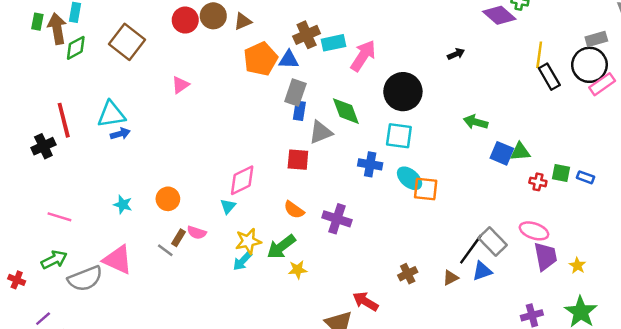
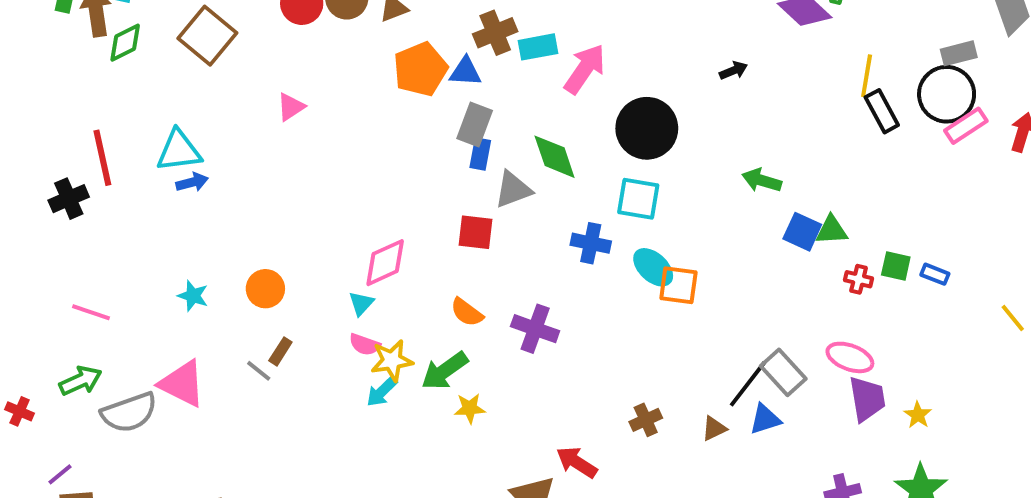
pink semicircle: (197, 232) -> (365, 345), moved

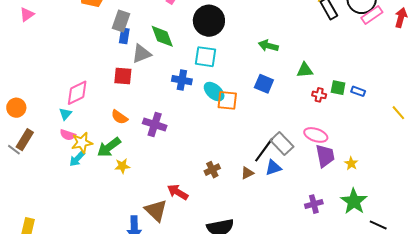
blue square: (802, 232) -> (264, 84), moved
brown rectangle: (280, 351) -> (25, 140), size x1.5

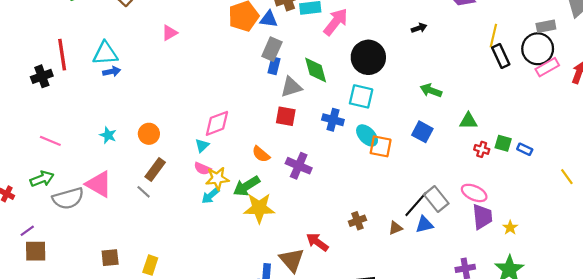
red square: (123, 76) -> (286, 116), moved
gray line: (14, 150) -> (144, 192), moved
yellow star: (122, 166) -> (259, 208), size x1.8

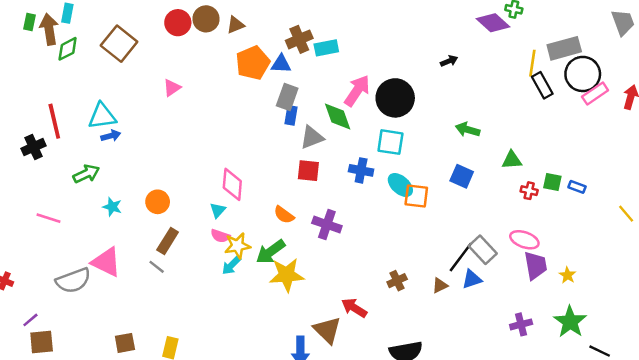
pink arrow: (336, 22) -> (357, 91), moved
gray rectangle: (546, 26) -> (564, 48), moved, size x1.5
pink diamond: (217, 123) -> (232, 184), turned -60
green arrow: (42, 179) -> (86, 174), moved

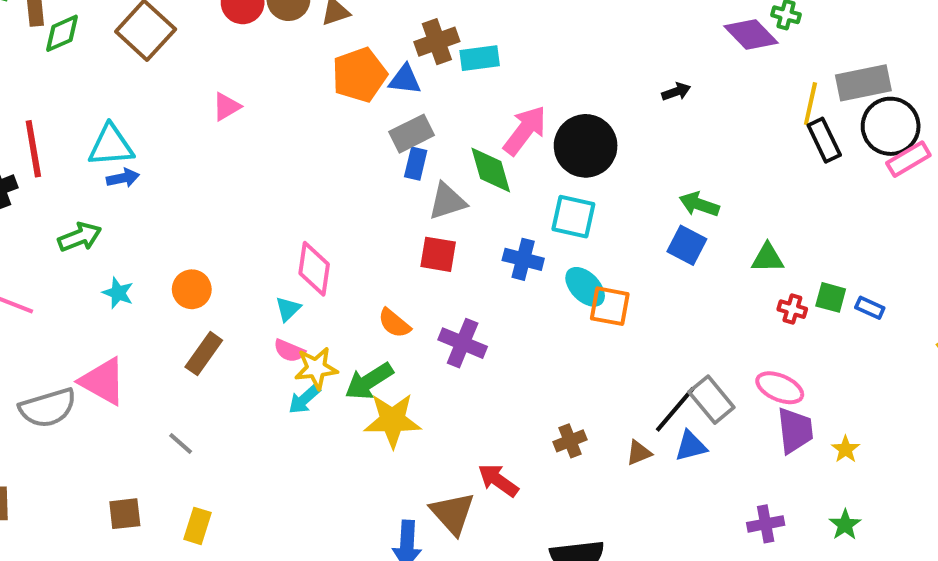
gray rectangle: (287, 97) -> (412, 134), turned 40
blue square: (462, 176) -> (687, 245), moved
gray line: (157, 267) -> (181, 444), moved
green star: (570, 322) -> (845, 525), size x0.6

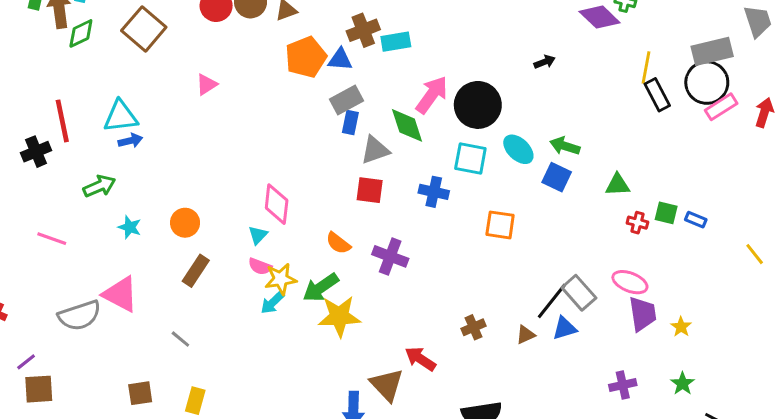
gray rectangle: (863, 83) -> (712, 51), moved
cyan ellipse: (585, 287) -> (518, 149), moved

